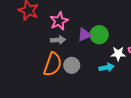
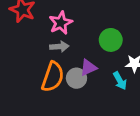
purple triangle: (84, 35) -> (88, 68), moved
cyan arrow: (107, 67) -> (120, 81), turned 72

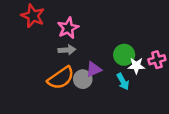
green circle: (111, 40) -> (124, 55), moved
orange semicircle: (53, 77) -> (61, 78), turned 36

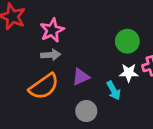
green circle: (124, 55) -> (127, 41), moved
gray circle: (83, 79) -> (86, 111), moved

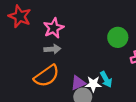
white star: (129, 73) -> (93, 84), moved
purple triangle: (81, 77) -> (78, 83), moved

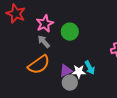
green circle: (118, 37) -> (70, 32), moved
gray arrow: (52, 49) -> (44, 42), turned -128

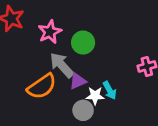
gray arrow: (44, 42) -> (62, 65), moved, size x1.5
purple triangle: (66, 71) -> (78, 81), moved

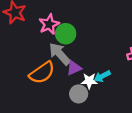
green circle: (83, 43) -> (66, 34), moved
cyan arrow: (110, 90) -> (102, 76), turned 91

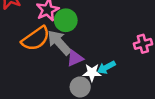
orange semicircle: (42, 73) -> (36, 39), moved

